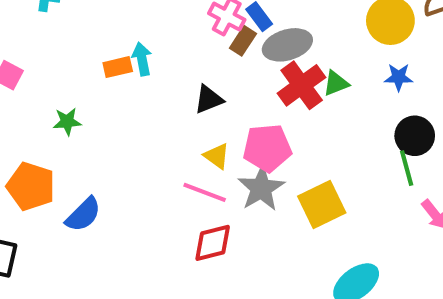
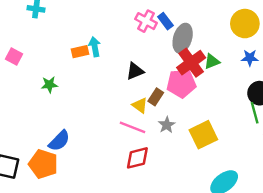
brown rectangle: (243, 41) -> (156, 97), moved
gray ellipse: (287, 45) -> (183, 38), turned -56
pink pentagon: (267, 148) -> (181, 83), moved
orange pentagon: (31, 186) -> (43, 164), moved
gray star: (261, 188) -> (167, 125), size x0.6

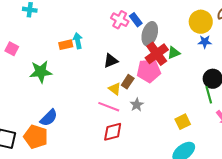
blue star: (250, 58) -> (205, 42), moved
green star: (49, 85) -> (41, 72), size x1.6
yellow square: (203, 135) -> (183, 122), moved, size x0.7

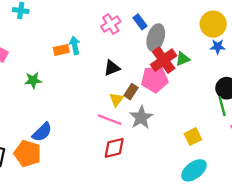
pink cross: (120, 20) -> (111, 24), moved, turned 30
green star: (41, 72) -> (33, 80), size x0.7
yellow triangle: (115, 89) -> (116, 99), turned 32
gray star: (137, 105) -> (141, 117), size x1.5

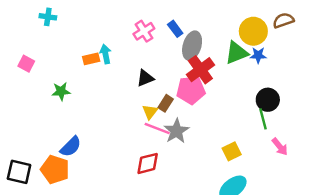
green triangle: (183, 59) -> (237, 53), moved, size x1.5
pink line: (110, 120) -> (157, 129), moved

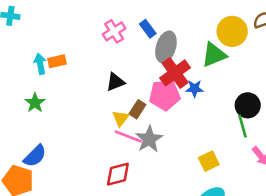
cyan arrow: (106, 54) -> (40, 64), moved
blue star: (258, 55) -> (195, 88), moved
green star: (61, 91) -> (35, 103), moved, turned -30

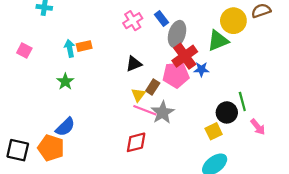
black circle: (248, 105) -> (227, 112), moved

